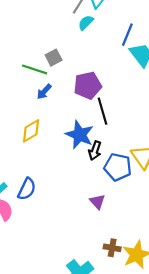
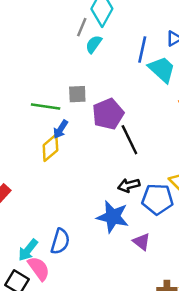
gray square: (54, 58) -> (77, 94), moved, turned 35
yellow diamond: (31, 131) -> (50, 148), moved
blue star: (80, 135) -> (113, 217), moved
black arrow: (95, 151) -> (129, 185), turned 66

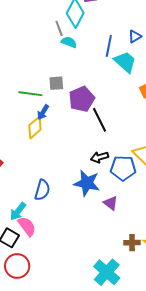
gray line: (82, 27) -> (59, 28), turned -42
cyan semicircle: (94, 44) -> (69, 42), turned 77
blue semicircle: (60, 241) -> (42, 190), moved

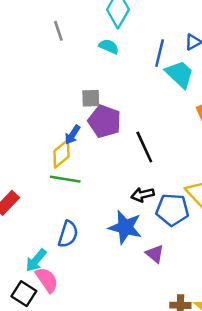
gray line: (59, 28) -> (58, 31), moved
green line: (30, 94) -> (65, 179), moved
purple pentagon: (82, 99) -> (105, 121), moved, turned -30

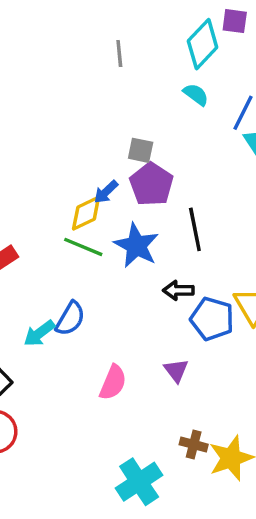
cyan semicircle: (109, 46) -> (196, 95), moved
blue star: (125, 227) -> (136, 245), moved
cyan arrow: (36, 260) -> (39, 333), moved
pink semicircle: (47, 280) -> (113, 382), moved, turned 44

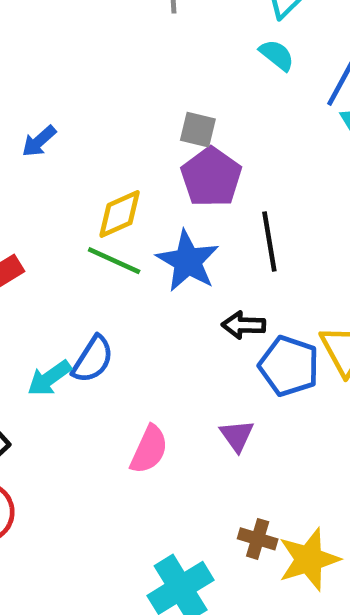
blue arrow: (106, 192) -> (39, 141), moved

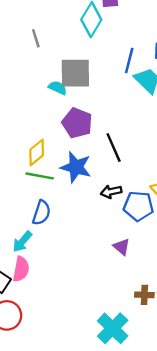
cyan semicircle: (277, 55) -> (58, 88), moved
gray square: (198, 130) -> (75, 73), moved, size x1.8
blue semicircle: (93, 359) -> (41, 213), moved
pink semicircle: (149, 449) -> (21, 269), moved

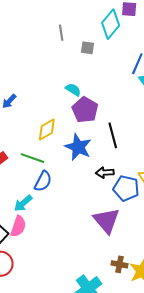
gray square: (75, 73) -> (88, 48), moved, size x0.5
cyan semicircle: (58, 88) -> (73, 90), moved
green line: (40, 176) -> (33, 158), moved
purple triangle: (122, 247) -> (106, 221), size x1.8

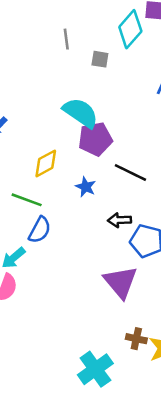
cyan semicircle: (73, 90) -> (81, 113), size x1.8
purple pentagon: (85, 110) -> (95, 139), turned 30
black line: (113, 135) -> (130, 172), turned -50
blue star: (78, 147) -> (86, 187), size x0.6

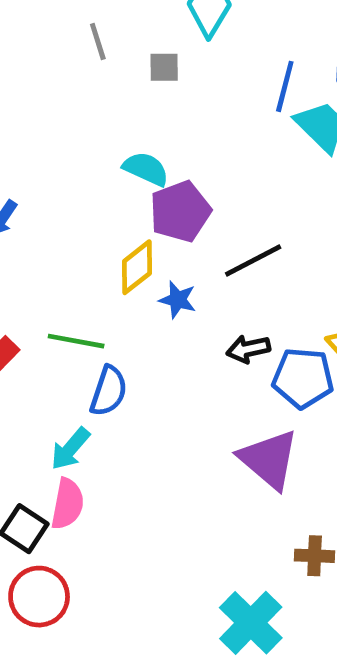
cyan semicircle: (81, 113) -> (146, 169), size x0.7
yellow diamond: (46, 163) -> (137, 267), moved
black line: (130, 172) -> (253, 260), turned -44

